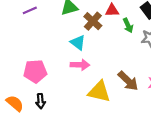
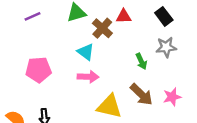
green arrow: (128, 25) -> (141, 61), moved
pink pentagon: (35, 71) -> (38, 70), moved

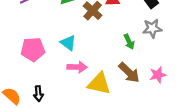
cyan triangle: (86, 52) -> (68, 43), moved
pink arrow: (88, 77) -> (77, 67), moved

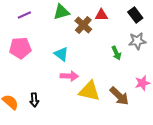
pink pentagon: (33, 49) -> (20, 48), moved
brown arrow: (129, 73) -> (119, 96), moved

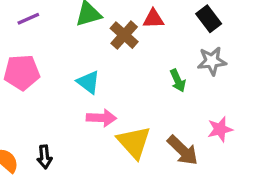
yellow triangle: (89, 91) -> (134, 142), turned 35

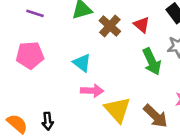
purple line: (28, 19) -> (35, 13), turned 42
red triangle: (153, 19) -> (142, 25), moved, turned 42
green arrow: (178, 81) -> (152, 62), size x1.5

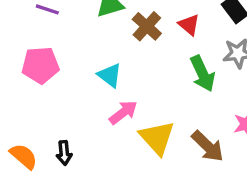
pink arrow: (92, 91) -> (123, 112), turned -40

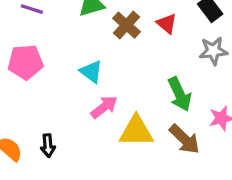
green arrow: (203, 74) -> (180, 94), moved
yellow triangle: (157, 138) -> (136, 131), turned -48

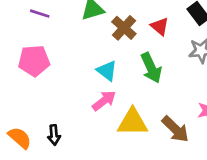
cyan triangle: (91, 72) -> (107, 71), moved
green arrow: (180, 94) -> (151, 68), moved

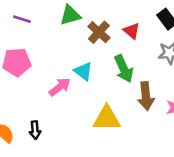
pink arrow: (104, 101) -> (60, 87), moved
brown arrow: (175, 129) -> (146, 96), moved, turned 40

